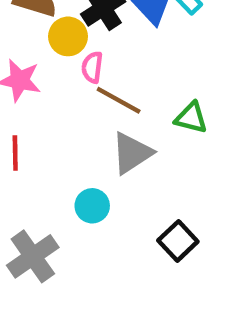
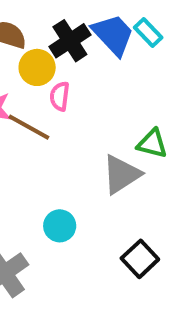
brown line: (119, 100) -> (29, 127), moved
gray triangle: (132, 153) -> (121, 174), moved

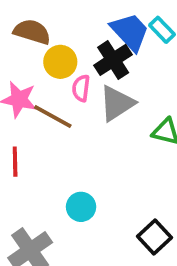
black cross: (70, 41) -> (113, 60), moved
gray triangle: (121, 174) -> (117, 103), moved

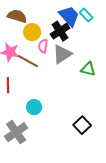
cyan circle: (81, 207) -> (34, 107), moved

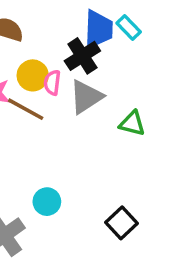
blue trapezoid: (69, 16) -> (98, 29), turned 45
yellow circle: (32, 32) -> (33, 75), moved
cyan circle: (34, 107) -> (47, 202), moved

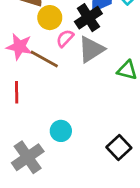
yellow circle: (33, 75) -> (50, 18), moved
pink semicircle: (52, 83) -> (65, 38), turned 36

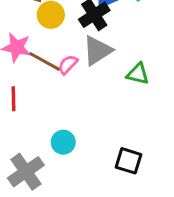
pink semicircle: (65, 38) -> (68, 65), moved
black square: (119, 148) -> (128, 161), turned -30

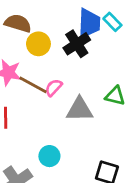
gray triangle: (97, 51) -> (80, 110), moved, turned 32

